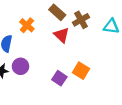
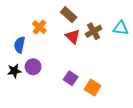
brown cross: (81, 20) -> (94, 31), moved
orange square: (81, 71) -> (93, 88), moved

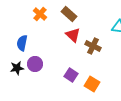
orange cross: (39, 27) -> (40, 14), moved
brown cross: (94, 31) -> (93, 46), moved, turned -35

